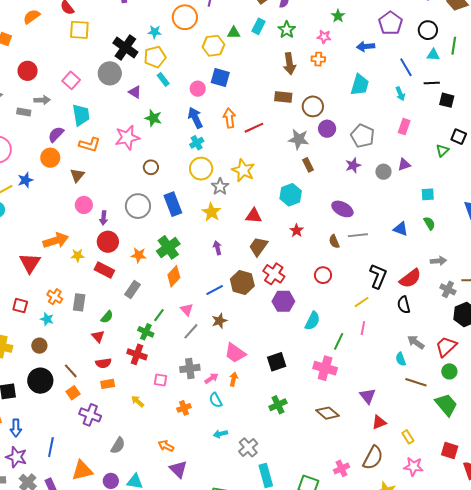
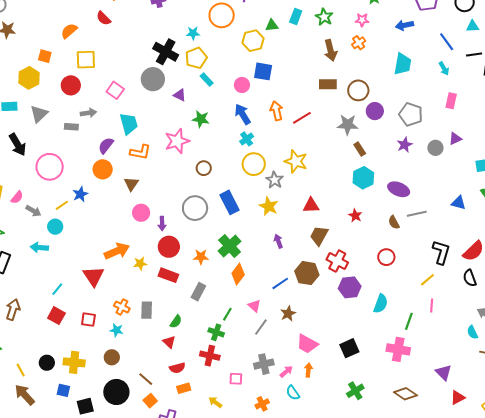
yellow square: (79, 30) -> (86, 60), moved
orange cross: (318, 59) -> (359, 43), turned -32
cyan hexagon: (291, 195) -> (363, 178), moved

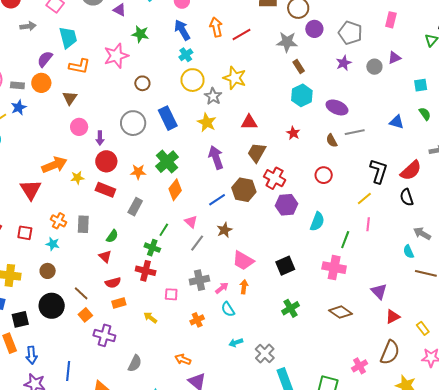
gray rectangle: (71, 127) -> (17, 85), moved
purple arrow: (278, 241) -> (216, 157), size x1.6

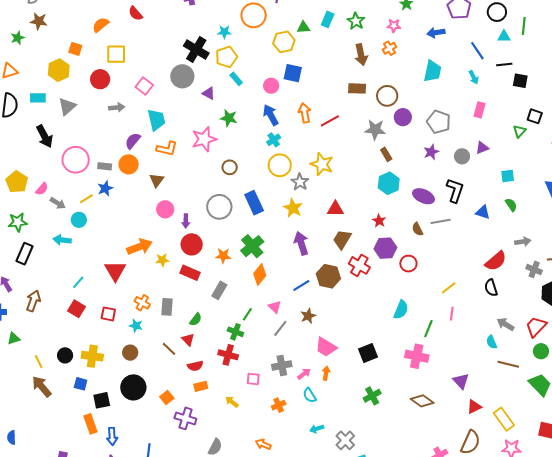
black L-shape: (379, 171) -> (455, 190), moved
purple hexagon: (286, 205) -> (385, 248), moved
brown line: (81, 293) -> (169, 349), moved
yellow rectangle: (423, 328) -> (504, 419), size x1.6

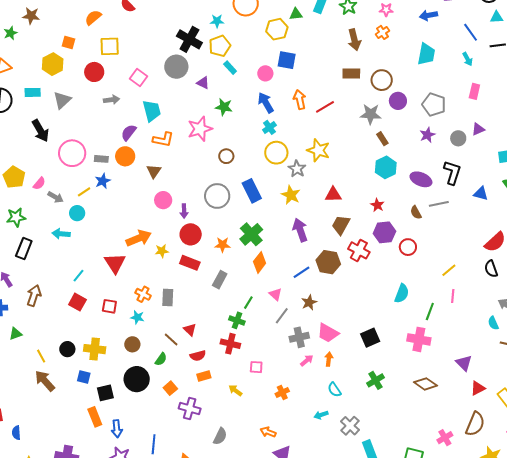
green semicircle: (196, 319) -> (161, 359), moved
gray cross: (282, 365) -> (299, 337), moved
cyan semicircle: (310, 395) -> (334, 390), moved

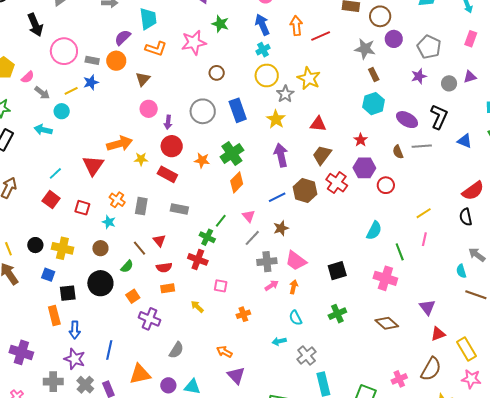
gray rectangle: (220, 280) -> (179, 209), moved, turned 66
green line: (430, 311) -> (400, 252), turned -48

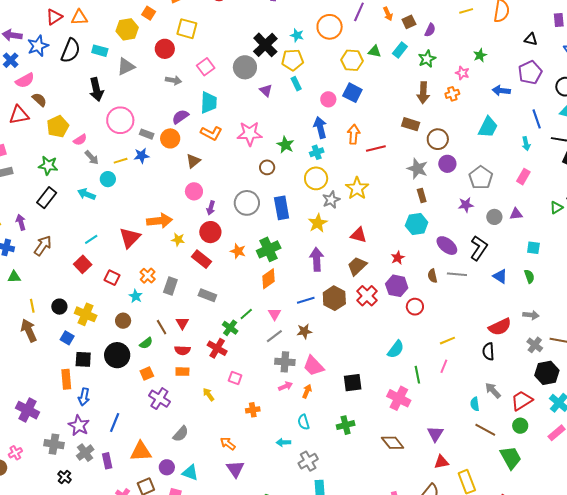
green star: (220, 24) -> (285, 145), moved

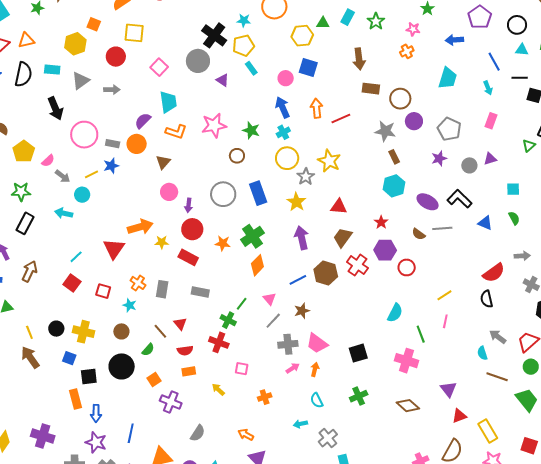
gray arrow: (173, 80) -> (112, 90), moved
brown arrow: (423, 93) -> (359, 59), moved
black L-shape: (479, 248) -> (459, 199), turned -70
brown semicircle: (432, 276) -> (419, 234), turned -32

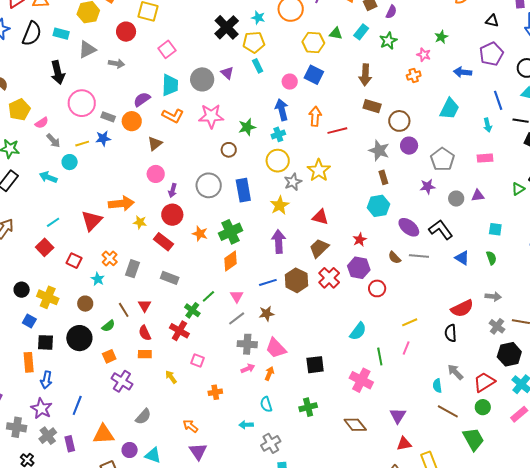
gray circle: (198, 61) -> (202, 79), moved
pink rectangle: (491, 121) -> (485, 158), turned 56
green star: (251, 130) -> (247, 127), turned 30
red semicircle: (185, 350) -> (145, 333), turned 63

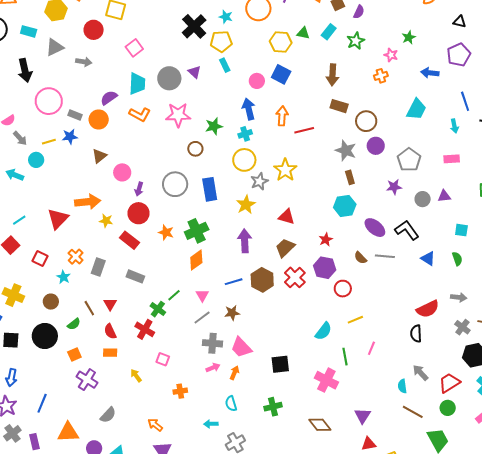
brown triangle: (155, 144) -> (99, 156), moved
yellow line: (410, 322) -> (355, 320), moved

